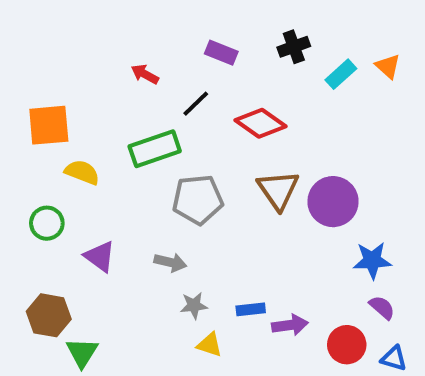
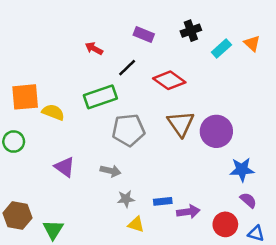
orange square: (49, 125) -> (25, 97), moved
green circle: (47, 223) -> (14, 142), moved
brown hexagon: (49, 315) -> (17, 215), moved

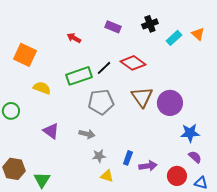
black line: (127, 68) -> (104, 68), moved
orange square: (25, 97) -> (25, 55), moved, turned 30
blue rectangle: (163, 201) -> (128, 158), turned -64

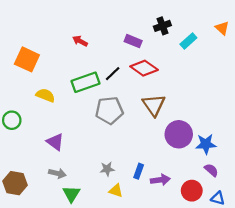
purple rectangle: (113, 27) -> (133, 41), moved
orange triangle: (198, 34) -> (222, 28), moved
purple circle: (170, 103) -> (179, 134), moved
gray arrow: (87, 134) -> (57, 173), moved
green triangle: (42, 180) -> (71, 194), moved

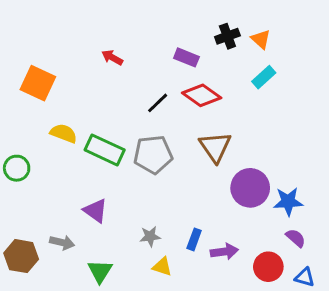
orange triangle: (222, 28) -> (261, 39), moved
cyan rectangle: (188, 41) -> (264, 77), moved
green rectangle: (85, 82) -> (105, 150), moved, turned 44
purple triangle: (55, 142) -> (95, 211), moved
gray arrow: (57, 173) -> (62, 242), moved

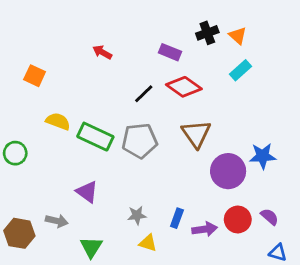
orange square: (38, 83) -> (35, 76), size x0.7
blue star: (288, 202) -> (263, 156), moved
red circle: (268, 267) -> (238, 219), moved

